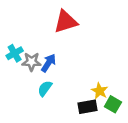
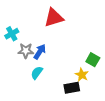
cyan cross: (15, 53) -> (12, 34), moved
green square: (113, 104) -> (93, 60), moved

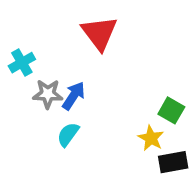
red triangle: (54, 18) -> (99, 33), turned -50
black rectangle: (72, 88) -> (173, 162), moved

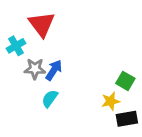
red triangle: (99, 33) -> (42, 24), moved
yellow star: (151, 138) -> (111, 101), turned 30

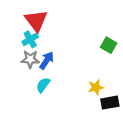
cyan cross: (16, 46) -> (30, 39), moved
green square: (125, 81) -> (109, 45), moved

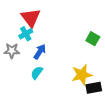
gray star: (30, 59) -> (12, 51), moved
yellow star: (96, 87) -> (82, 75), size x1.5

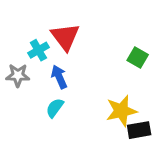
red triangle: (31, 18) -> (65, 37), moved
blue arrow: (40, 52) -> (59, 77), turned -56

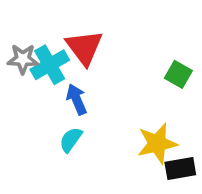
cyan cross: (38, 50) -> (50, 65), size x1.4
gray star: (18, 75) -> (23, 59), moved

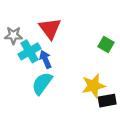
cyan cross: (50, 65) -> (29, 51), moved
cyan semicircle: (71, 140) -> (42, 83), size x1.5

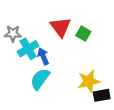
red triangle: (50, 29) -> (61, 27), moved
green square: (106, 45) -> (83, 34), moved

